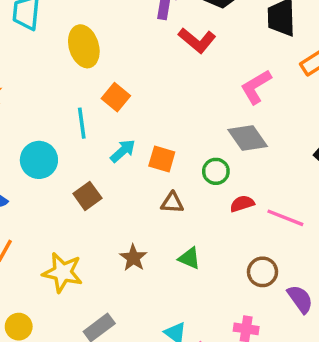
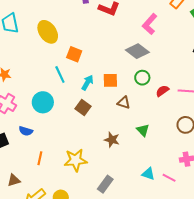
gray diamond: (248, 138) -> (137, 51), moved
brown square: (87, 196) -> (83, 108), moved
brown triangle: (172, 203) -> (124, 103), turned 32
green triangle: (189, 258) -> (143, 130), turned 40

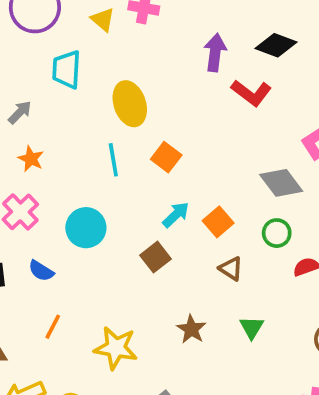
cyan line: (60, 75) -> (113, 160), moved
orange square: (110, 80) -> (218, 222), turned 35

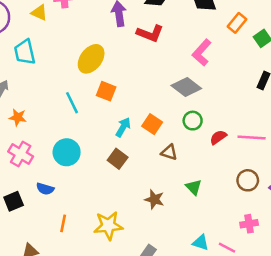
yellow ellipse: (130, 104) -> (91, 59), moved, turned 72

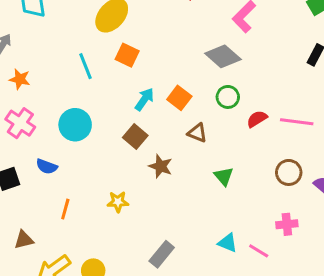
brown star: (154, 199) -> (161, 166), moved
yellow star: (108, 226) -> (118, 202), moved, size x0.6

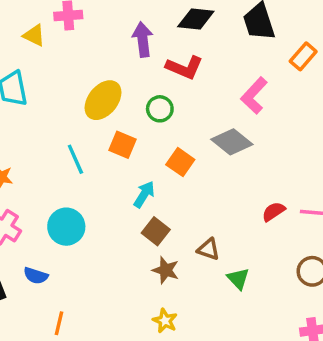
green circle: (228, 97) -> (160, 109), moved
orange square: (179, 98) -> (180, 162), moved
brown triangle: (197, 133) -> (208, 249), moved
brown square: (135, 136) -> (156, 231), moved
yellow star: (118, 202) -> (165, 321), moved, turned 30

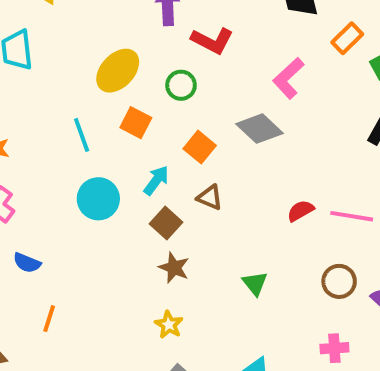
cyan circle: (66, 227) -> (98, 199), moved
brown triangle: (208, 249) -> (210, 197), moved

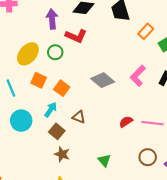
pink L-shape: (288, 78) -> (138, 76), moved
green circle: (181, 85) -> (55, 52), moved
orange square: (200, 147) -> (62, 88), moved

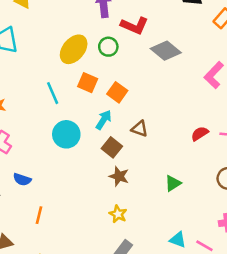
gray diamond: (103, 80) -> (166, 51), moved
green triangle: (104, 160) -> (173, 183), turned 40

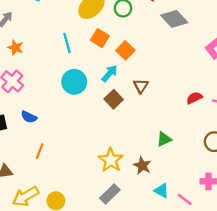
brown triangle: (140, 129) -> (141, 86), turned 35
brown star: (119, 176) -> (142, 166), moved
yellow star: (118, 214) -> (111, 160), size x1.5

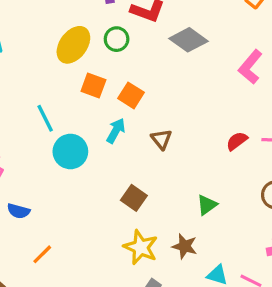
cyan line: (67, 43) -> (45, 118), moved
brown square: (114, 99) -> (134, 198), moved
orange line: (40, 151) -> (42, 254), turned 35

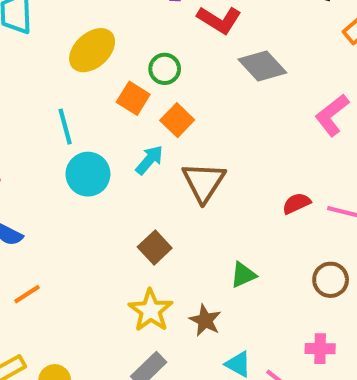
green circle: (117, 39) -> (165, 69), moved
yellow ellipse: (73, 45) -> (92, 50), moved
brown triangle: (161, 139) -> (204, 182), size x1.6

